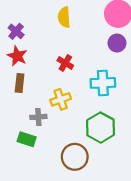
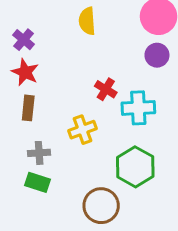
red cross: (65, 63) -> (106, 89), moved
gray cross: (38, 117) -> (39, 153), moved

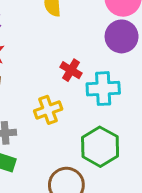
purple circle: (157, 55) -> (122, 36), size x1.4

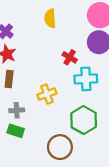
red cross: (71, 70) -> (70, 57), moved

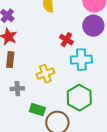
green rectangle: (16, 131) -> (37, 110), moved

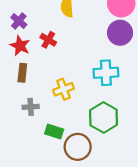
red cross: (66, 40) -> (48, 40), moved

